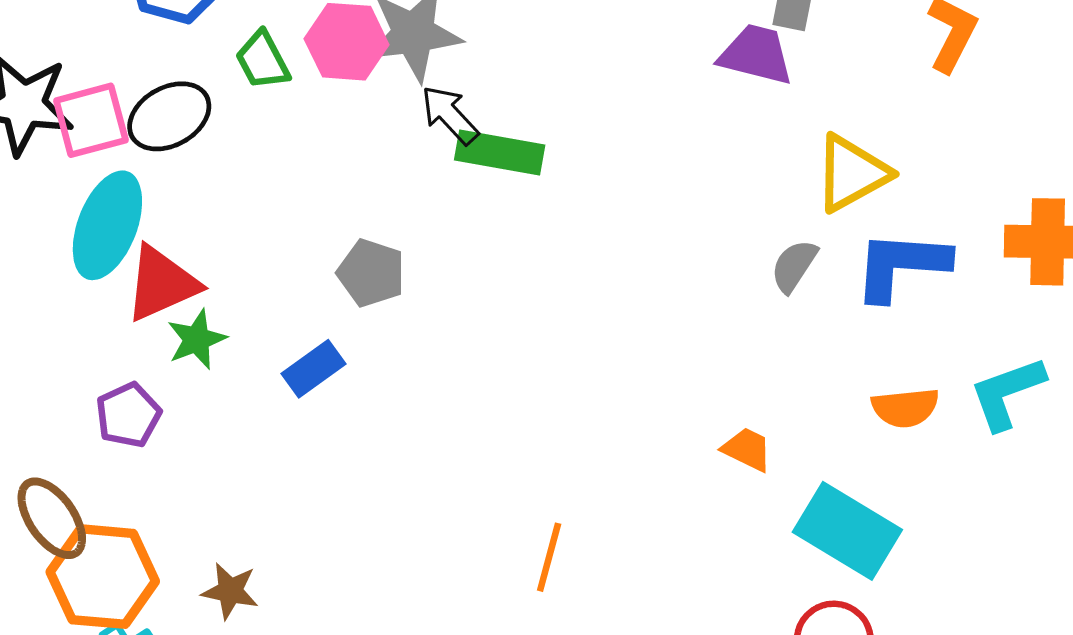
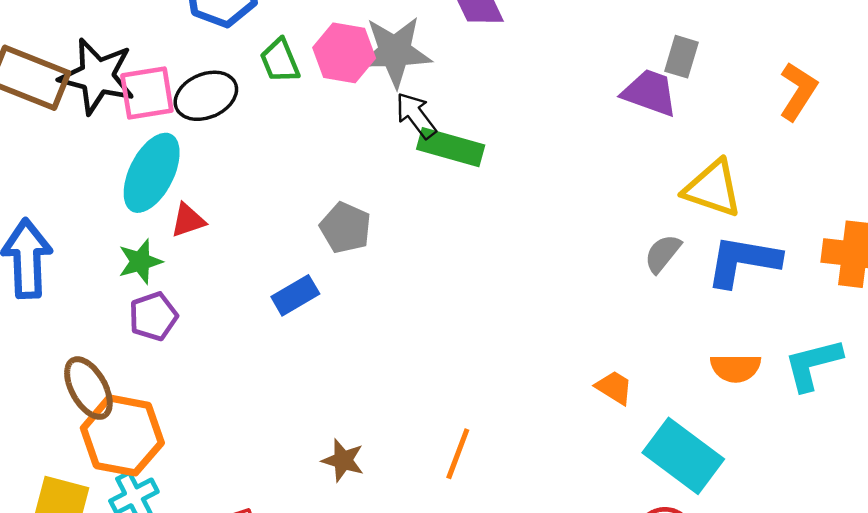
yellow triangle: (852, 173) -> (713, 188), turned 42
red triangle: (162, 283) -> (188, 220), size x0.6
green star: (197, 339) -> (140, 261), moved
brown star: (230, 591) -> (343, 460), moved

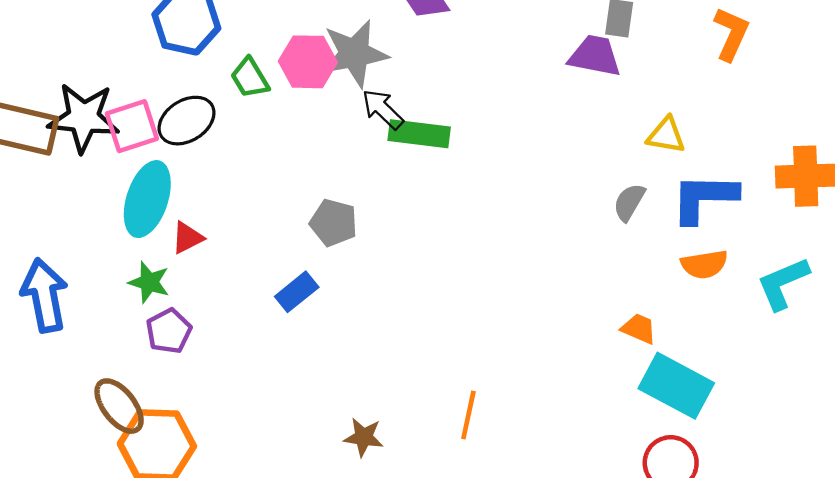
yellow triangle: (713, 188) -> (666, 135), size x0.7
green star: (140, 261) -> (149, 282), turned -30
orange semicircle: (736, 368) -> (704, 264), moved
orange trapezoid: (614, 388) -> (639, 329), moved

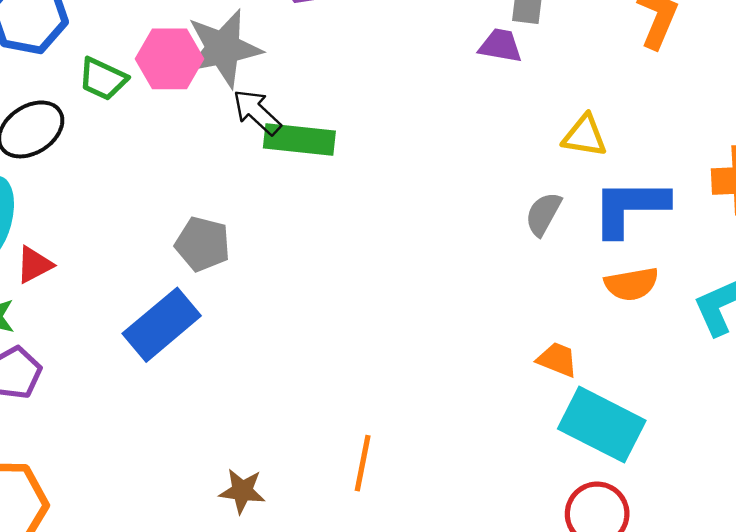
purple trapezoid: (595, 56) -> (501, 46), size x0.7
green trapezoid: (250, 78) -> (103, 79), turned -33
blue rectangle: (297, 292) -> (162, 325), size x1.5

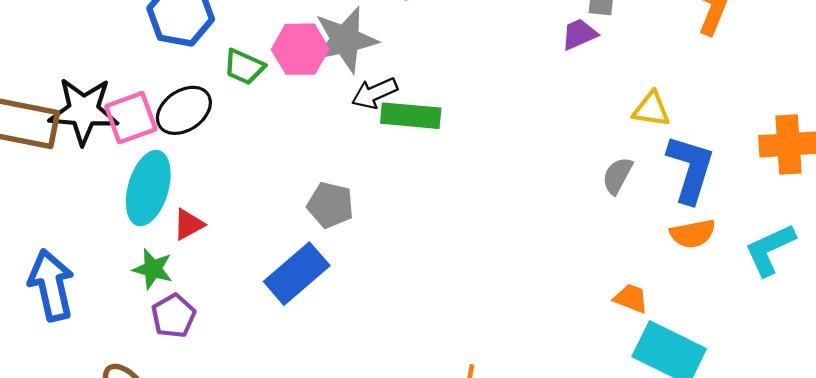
purple trapezoid: (501, 46) -> (579, 34), turned -33
black arrow: (257, 112) -> (375, 93), turned -66
blue L-shape: (630, 207) -> (690, 169), turned 108

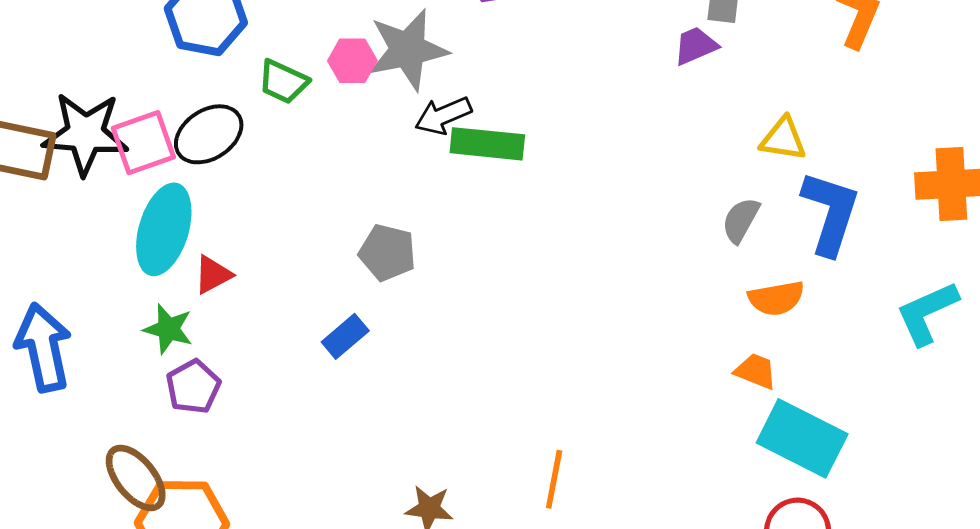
pink hexagon: (300, 49) -> (352, 61), size x0.7
orange semicircle: (693, 234) -> (776, 298), moved
blue rectangle: (297, 274) -> (345, 336), size x0.6

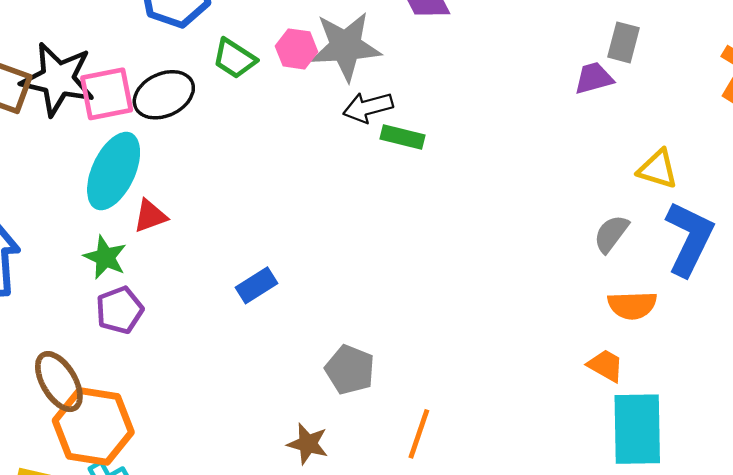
green rectangle: (487, 144) -> (403, 137), size x0.7
gray pentagon: (387, 253) -> (350, 370), moved
cyan rectangle: (802, 438) -> (637, 429), turned 54

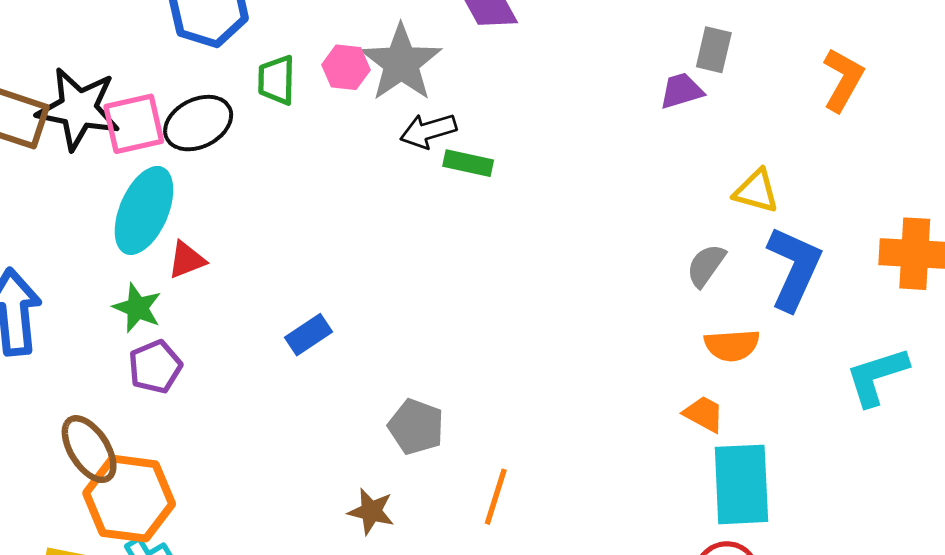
gray star: (346, 46) -> (401, 63), turned -30
green trapezoid: (234, 59) -> (276, 80), turned 60

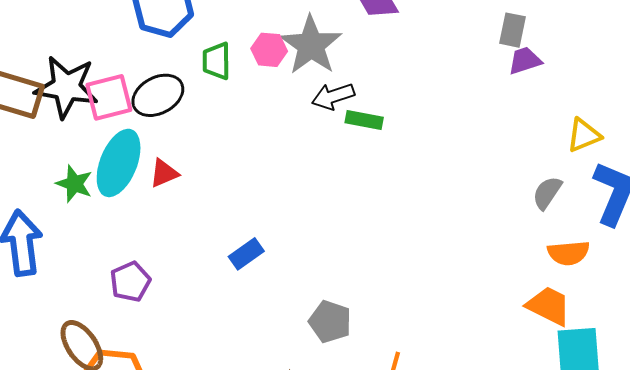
gray rectangle: (714, 50) -> (513, 30), moved
yellow triangle: (756, 191) -> (584, 135), turned -36
red triangle: (187, 260) -> (164, 173), moved
green star: (137, 308) -> (74, 184), moved
orange trapezoid: (704, 414) -> (549, 306), size x1.4

